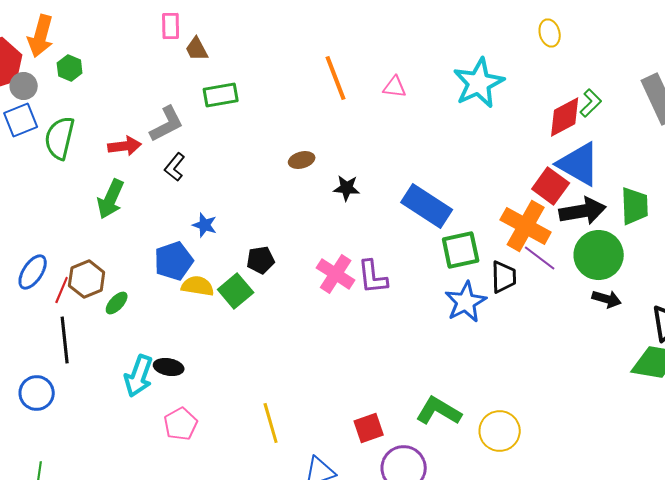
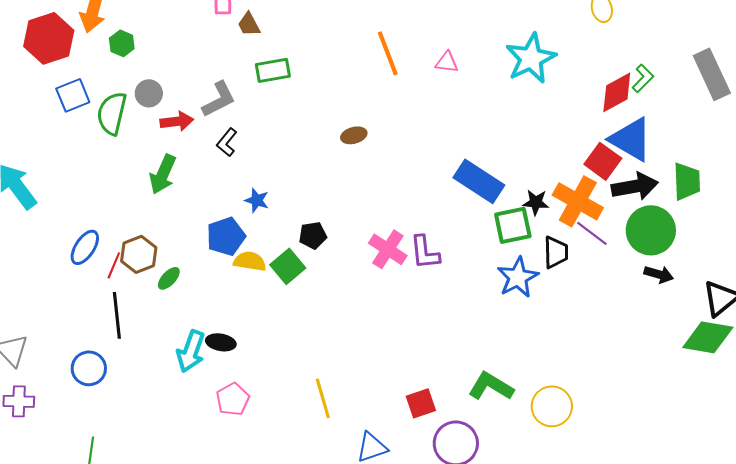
gray circle: (24, 86) -> (149, 93), moved
black star: (347, 188) -> (536, 202), moved

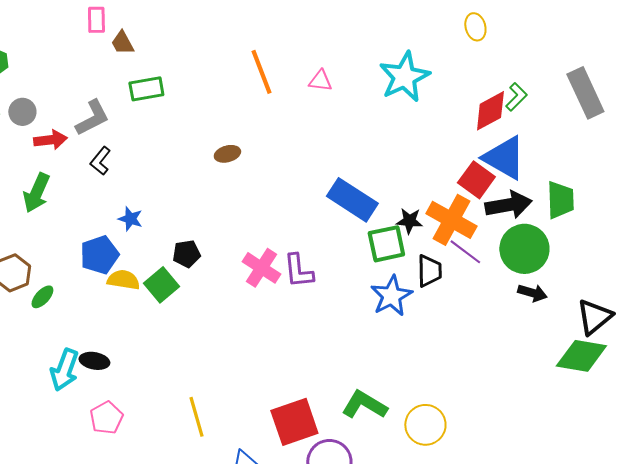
red square: (421, 403) -> (294, 422), size x1.6

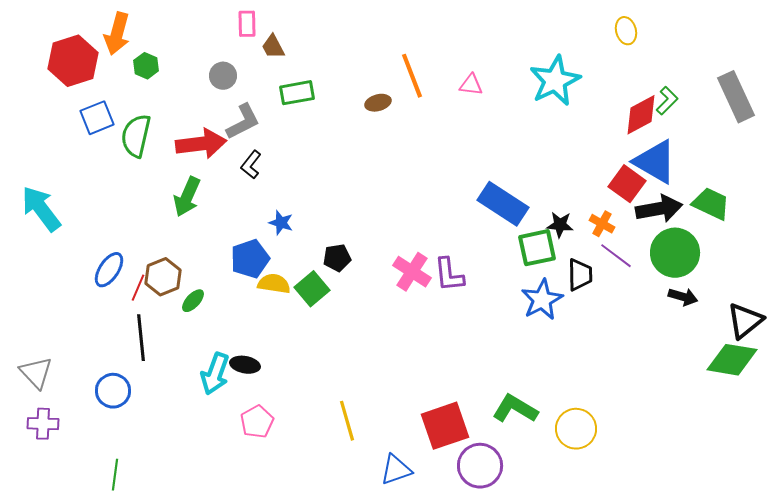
gray circle: (22, 112) -> (223, 76), moved
red arrow: (50, 140) -> (201, 144), size x1.5
brown ellipse: (227, 154) -> (378, 103), moved
green trapezoid: (560, 200) -> (711, 204), turned -63
orange cross: (451, 220) -> (602, 224), size x0.5

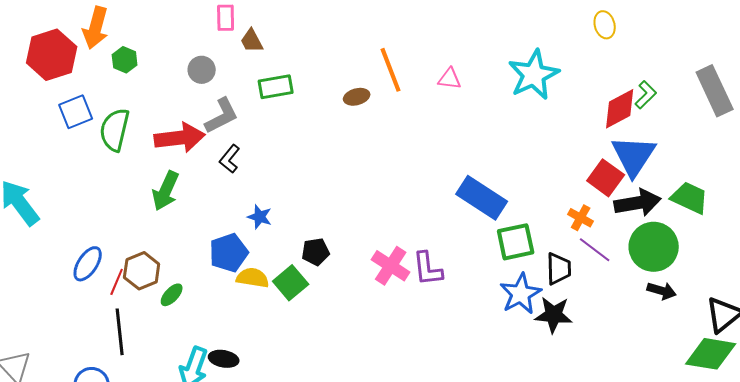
blue triangle: (655, 162) -> (634, 156), turned 33
black star: (560, 225) -> (554, 315), moved, size x1.4

